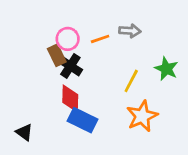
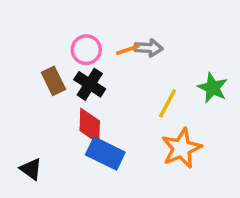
gray arrow: (130, 31) -> (149, 48), moved
brown rectangle: (57, 55) -> (53, 81), moved

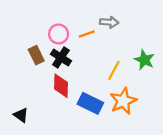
gray arrow: (149, 48) -> (109, 22), moved
blue rectangle: (105, 154) -> (90, 103), moved

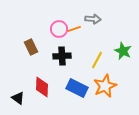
pink circle: (59, 34) -> (59, 29), moved
black cross: (61, 58) -> (62, 56), moved, turned -36
red diamond: (61, 86) -> (42, 87), moved

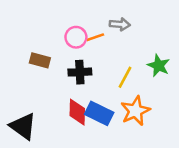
brown rectangle: (31, 47) -> (40, 60), turned -49
red diamond: (42, 87) -> (77, 112), moved
black triangle: (18, 98) -> (23, 126), size x1.6

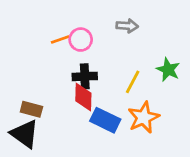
orange line: (95, 37) -> (60, 40), moved
brown rectangle: (40, 60) -> (31, 109), moved
red diamond: (77, 112) -> (83, 97), moved

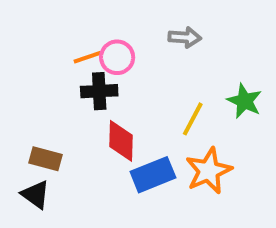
black cross: (85, 76) -> (99, 91), moved
blue rectangle: (105, 120) -> (153, 175), turned -48
black triangle: (25, 134) -> (36, 195), size x0.7

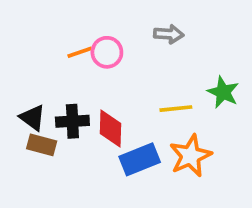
black cross: (99, 91) -> (72, 121), moved
yellow line: (193, 119) -> (176, 109), turned 56
black triangle: (36, 195) -> (33, 118), moved

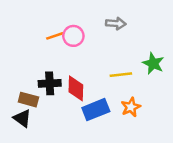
black triangle: (33, 118) -> (22, 118), moved
orange star: (190, 156) -> (131, 107), size x0.7

